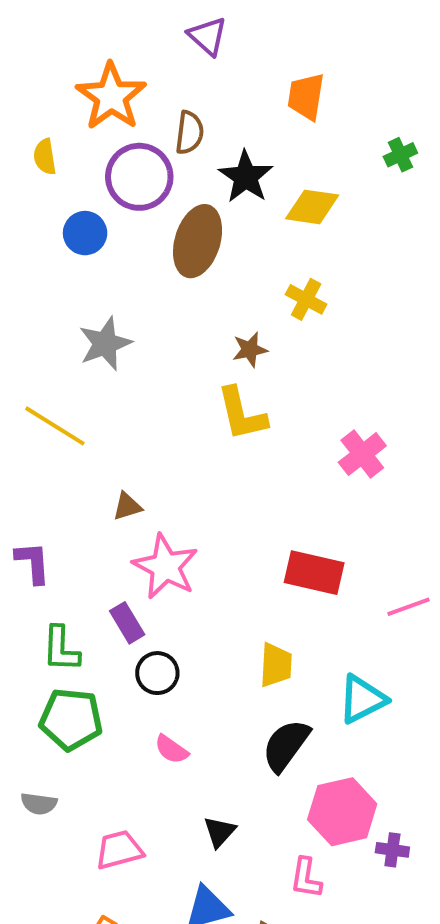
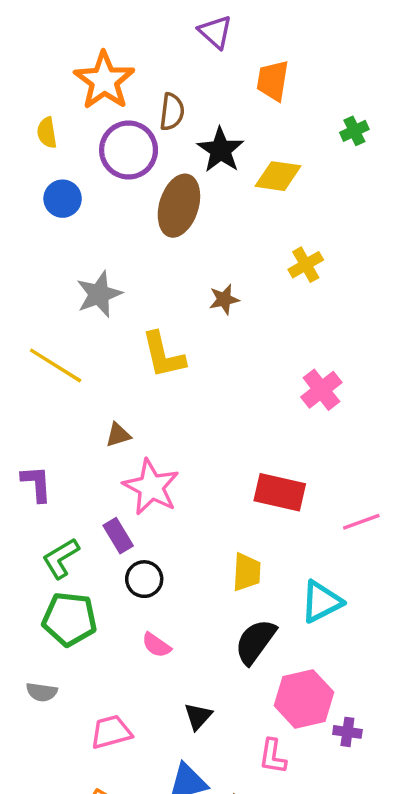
purple triangle: (208, 36) -> (215, 32), moved
blue circle: (85, 233) -> (63, 199), moved
yellow cross: (306, 299) -> (306, 265), moved, turned 32
yellow L-shape: (242, 414) -> (163, 355), moved
green L-shape: (61, 649) -> (61, 558), turned 57

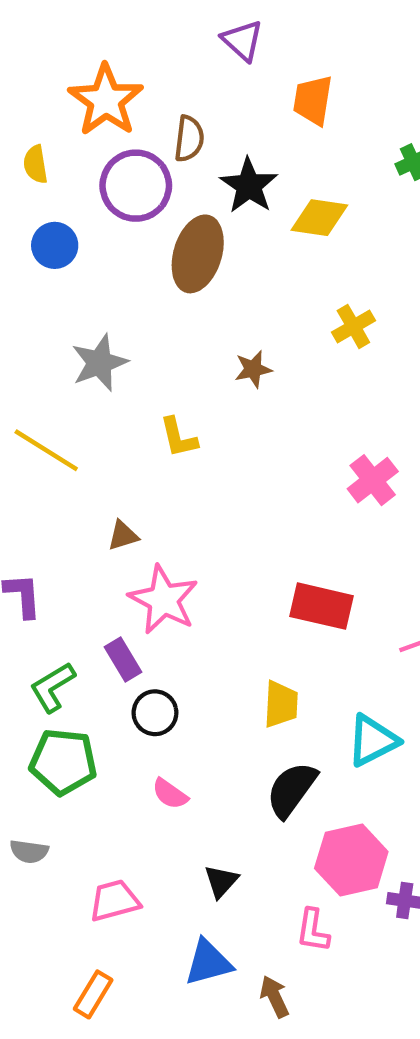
yellow L-shape: (163, 355) -> (178, 437), size x0.7

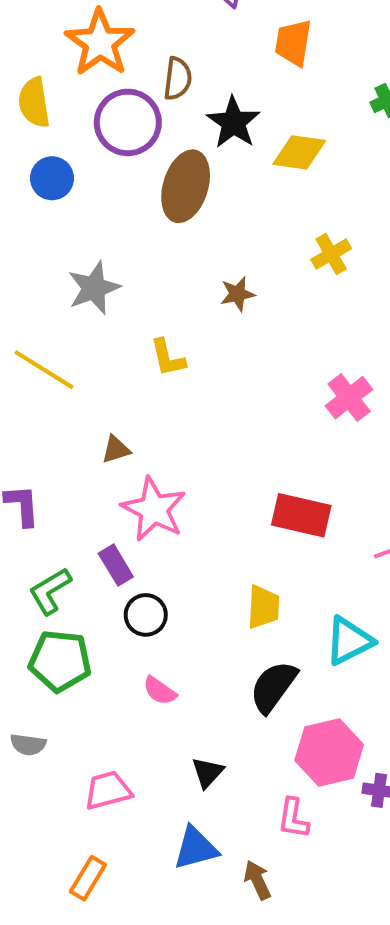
yellow semicircle: (35, 164) -> (34, 103), size x1.4

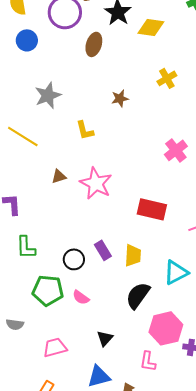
brown ellipse: (186, 186) -> (94, 44), size x0.7
pink star: (154, 509) -> (96, 183), moved
purple rectangle: (116, 565) -> (103, 250), moved
green L-shape: (50, 591) -> (26, 247), turned -60
green pentagon: (60, 661) -> (48, 290), moved

